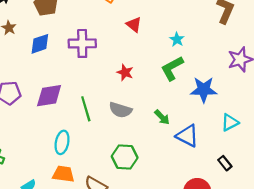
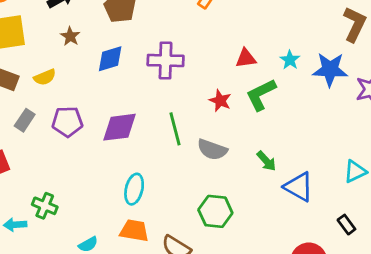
red triangle: (134, 24) -> (246, 58), moved, turned -49
green L-shape: (172, 68) -> (261, 95), moved
blue star: (204, 90) -> (330, 70), moved
green line: (86, 109) -> (175, 129), moved

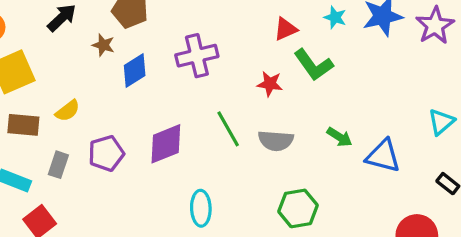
brown star: (70, 36) -> (103, 45), moved
green L-shape: (261, 95) -> (313, 65), turned -84

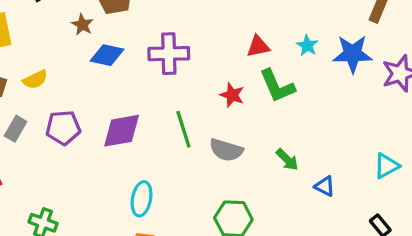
blue diamond: (135, 71) -> (107, 55), turned 32
blue triangle: (383, 156) -> (325, 186), size x0.6

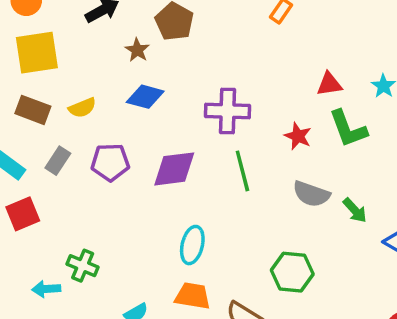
purple cross: (169, 54) -> (227, 111), moved
blue diamond: (107, 55) -> (145, 97), moved
gray semicircle: (226, 150) -> (311, 194), moved

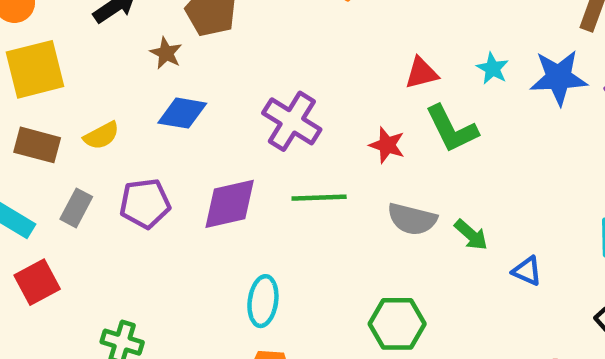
purple cross: (227, 111) -> (292, 121), turned 36
green line: (242, 171) -> (319, 198), turned -72

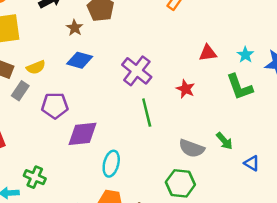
green L-shape: (452, 129) -> (240, 87), moved
green line: (319, 198) -> (147, 113), turned 72
purple diamond: (230, 204) -> (82, 134), moved
gray rectangle: (76, 208) -> (20, 91), moved
gray semicircle: (412, 219) -> (192, 148), moved

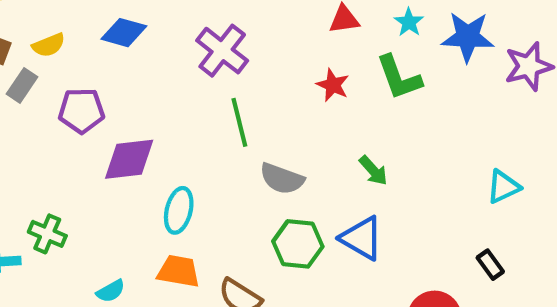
red star: (185, 89) -> (333, 85), moved
gray semicircle: (192, 148) -> (282, 179), moved
blue triangle: (252, 163) -> (362, 238), moved, size x1.6

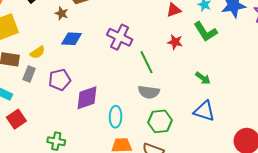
green line: (239, 122) -> (147, 62), moved
gray semicircle: (282, 179) -> (149, 92), moved
green hexagon: (298, 244) -> (160, 121), moved

